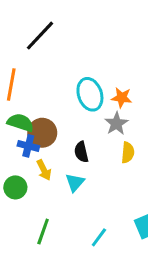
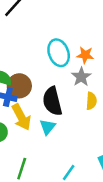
black semicircle: (81, 152) -> (52, 101), size x1.6
yellow arrow: (44, 170) -> (21, 117), size x1.5

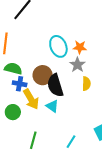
brown circle: (19, 86) -> (43, 75), moved
cyan triangle: (48, 127) -> (52, 106), turned -32

